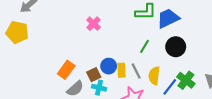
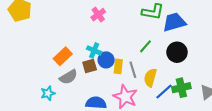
green cross: (186, 80) -> (181, 88), turned 30
cyan cross: (99, 88) -> (94, 50), moved

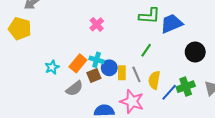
black circle: (177, 52) -> (195, 52), moved
orange rectangle: (63, 56) -> (78, 63), moved
cyan star: (48, 93) -> (52, 67), moved

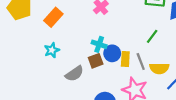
orange rectangle: (78, 63) -> (53, 17), moved
yellow semicircle: (154, 80) -> (159, 68), turned -102

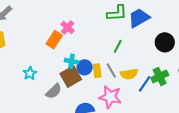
orange rectangle: (53, 17) -> (54, 40), moved
brown square: (96, 61) -> (71, 76), size x1.5

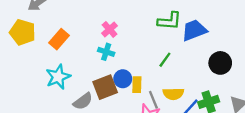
orange rectangle: (54, 40) -> (59, 39), moved
cyan cross: (72, 61) -> (106, 52), moved
gray line: (111, 70) -> (153, 100), moved
cyan star: (30, 73) -> (58, 77), size x1.5

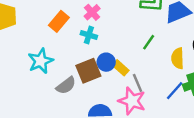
orange rectangle: (59, 39) -> (59, 21), moved
yellow rectangle: (137, 85) -> (121, 68), turned -49
yellow semicircle: (173, 94) -> (178, 58), moved, turned 90

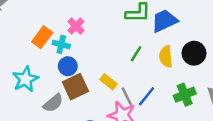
cyan cross: (89, 35) -> (61, 44), moved
yellow semicircle: (178, 58) -> (166, 57), moved
blue circle: (106, 62) -> (68, 66), moved
blue line: (175, 91) -> (147, 96), moved

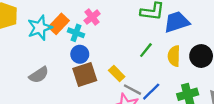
cyan star: (25, 79) -> (40, 28), moved
gray line: (127, 96) -> (132, 90), turned -42
gray semicircle: (53, 103) -> (39, 75), moved

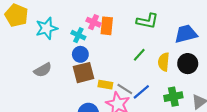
pink cross: (92, 17) -> (94, 22), turned -32
blue trapezoid: (177, 22) -> (186, 34), moved
orange rectangle: (59, 24) -> (107, 26), moved, turned -42
yellow rectangle: (117, 74) -> (105, 85), moved, turned -40

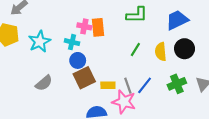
gray line: (125, 89) -> (128, 86), turned 49

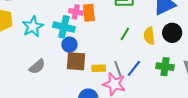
cyan cross: (72, 42) -> (64, 27), size x1.5
brown square: (84, 78) -> (76, 61), turned 30
green cross: (177, 84) -> (165, 67), turned 30

